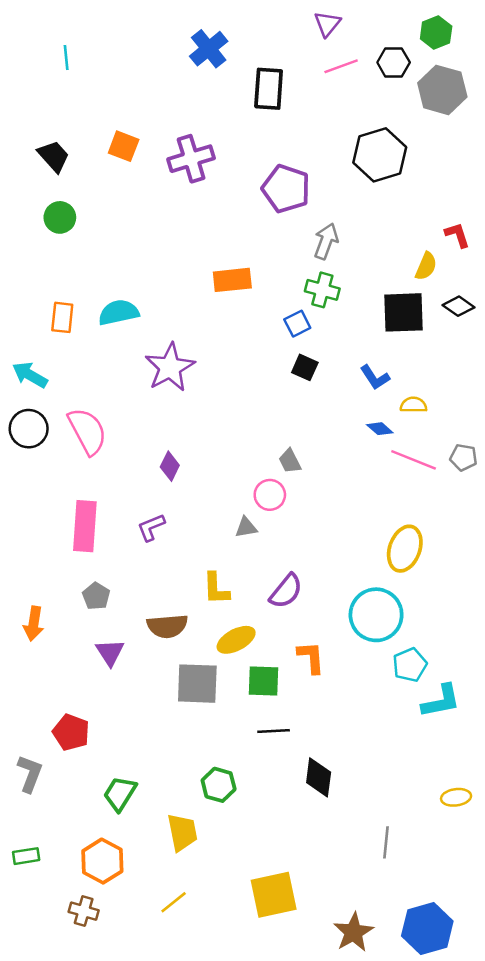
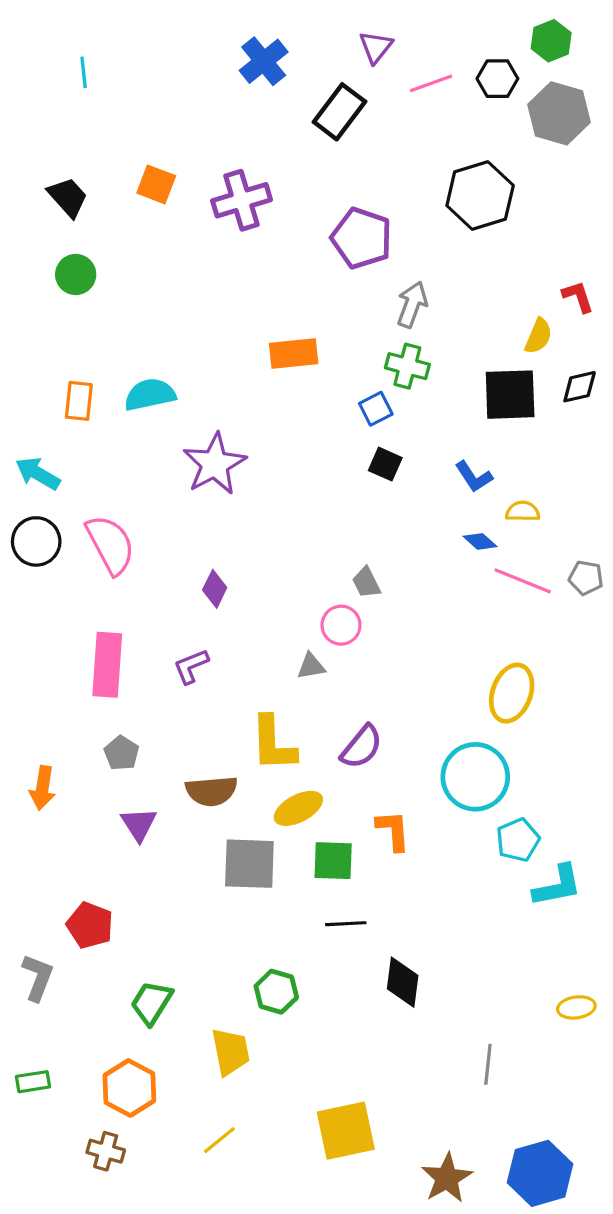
purple triangle: (327, 24) -> (376, 47), moved
black rectangle: (269, 89) -> (339, 112), turned 33
black diamond: (459, 306) -> (580, 387), turned -48
yellow L-shape: (216, 589) -> (273, 744), size x1.4

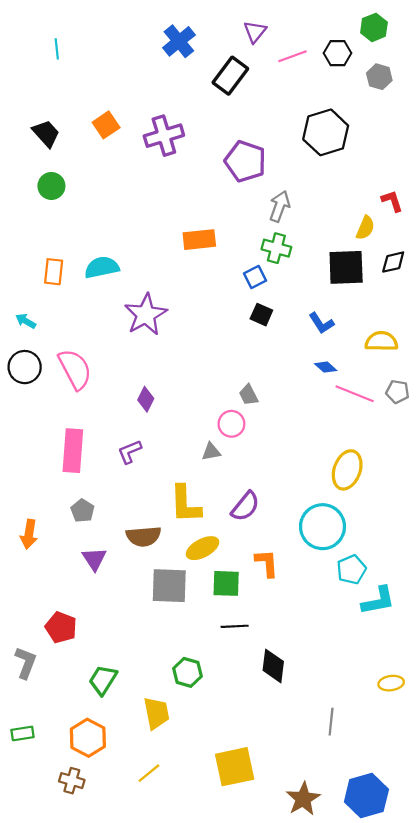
gray hexagon: (559, 113) -> (379, 77), size x0.6
orange square: (156, 184) -> (106, 125), turned 35
cyan arrow: (38, 474) -> (26, 321), size x0.7
yellow semicircle: (523, 511) -> (381, 341), moved, size x1.4

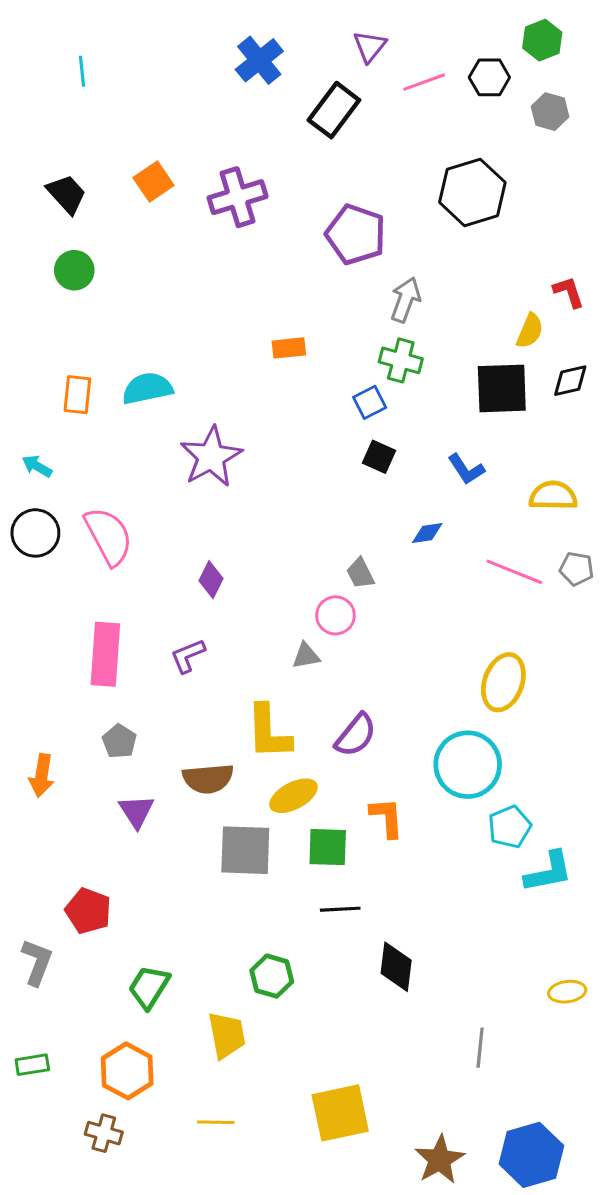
orange rectangle: (199, 240) -> (289, 348), size x0.7
blue diamond: (326, 367) -> (427, 533), moved, turned -50
yellow line: (149, 773) -> (216, 1122), turned 40

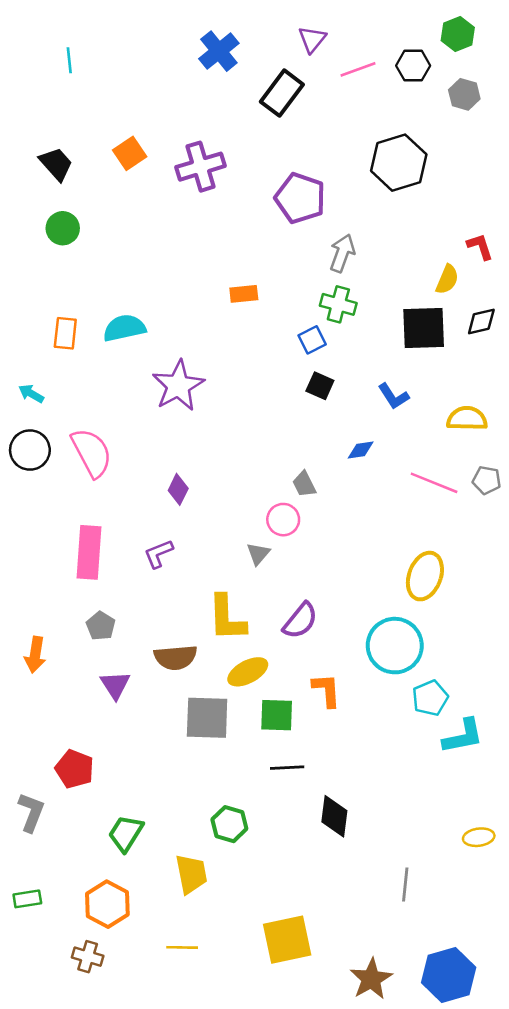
gray triangle: (306, 656) -> (258, 554), turned -40

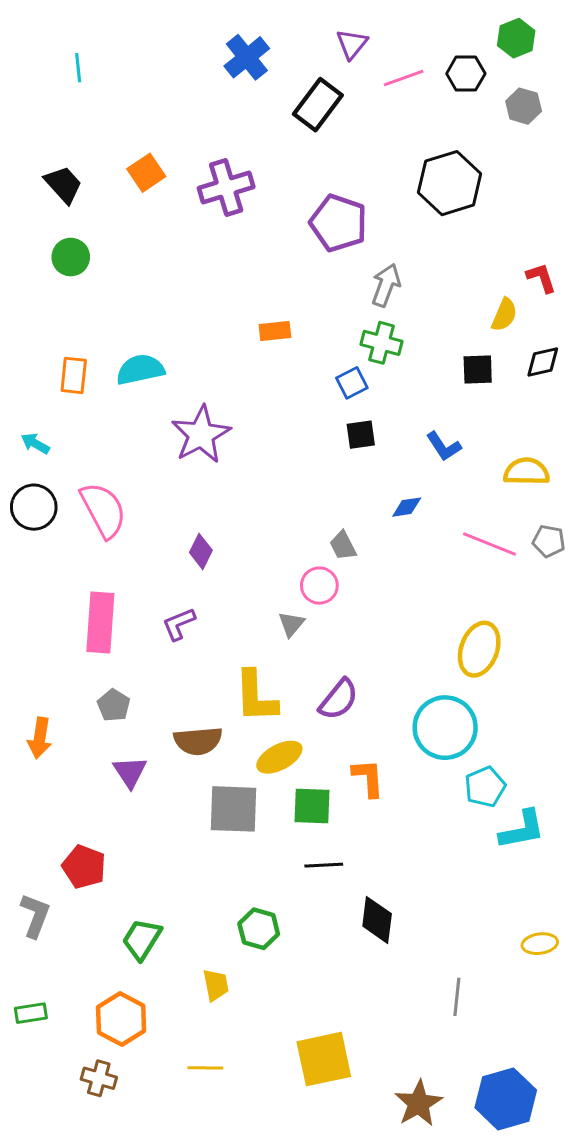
black square: (424, 328) -> (478, 369), size x0.6
black square: (320, 386) -> (361, 435), turned -32
yellow trapezoid: (191, 874) -> (216, 985), size x0.7

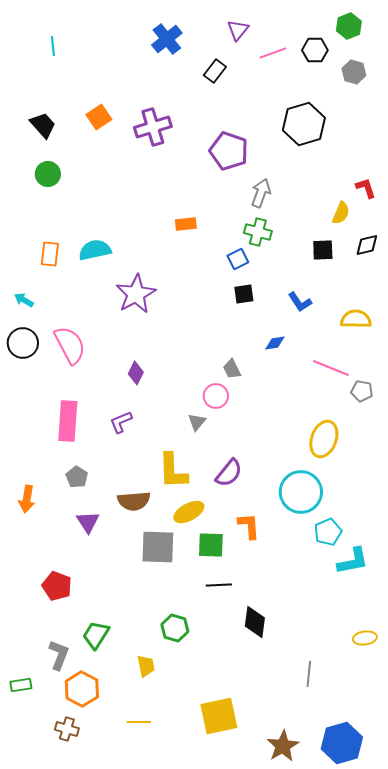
black rectangle: (318, 105) -> (215, 71), size x0.7
gray pentagon: (549, 541) -> (362, 391), moved
gray L-shape: (35, 915) -> (59, 655), moved

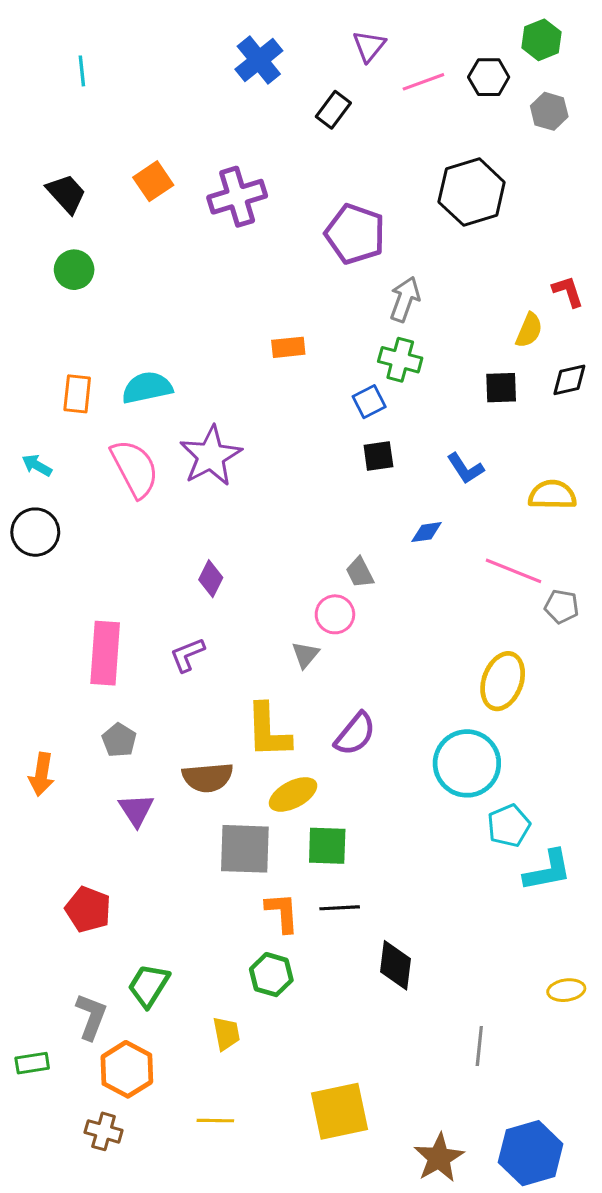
pink semicircle: (70, 345) -> (135, 468), moved
orange L-shape: (249, 526) -> (282, 912), moved

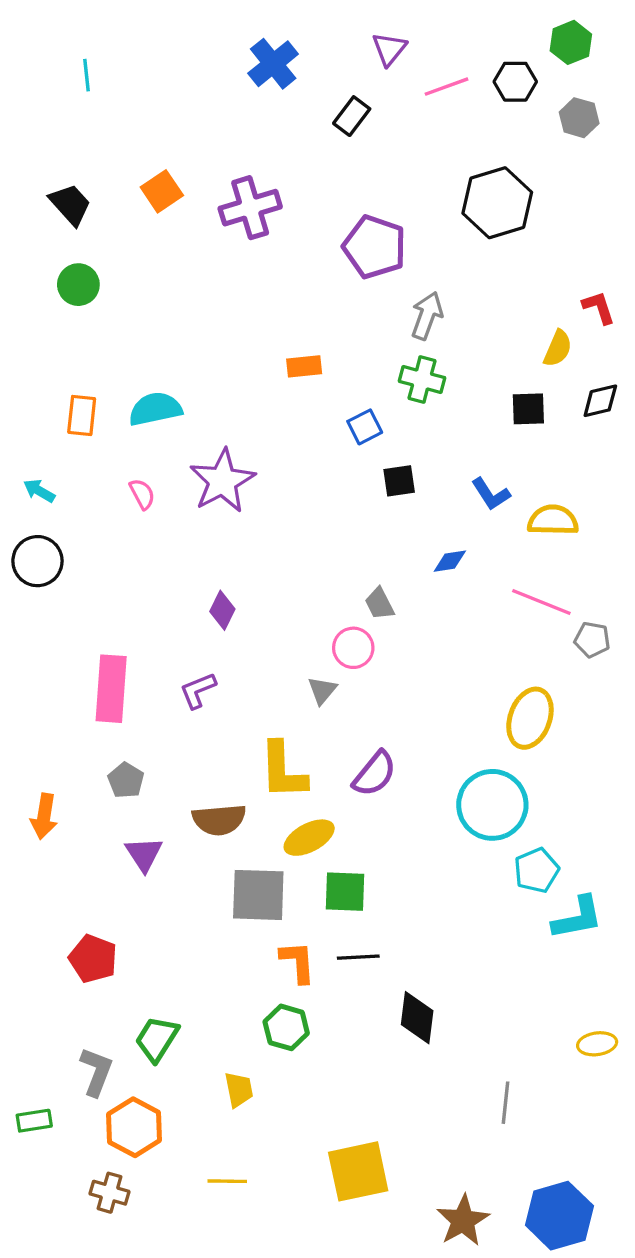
blue square: (369, 402) -> (365, 427), moved
pink semicircle: (135, 468) -> (142, 494), size x0.5
yellow semicircle: (552, 495) -> (553, 520), moved

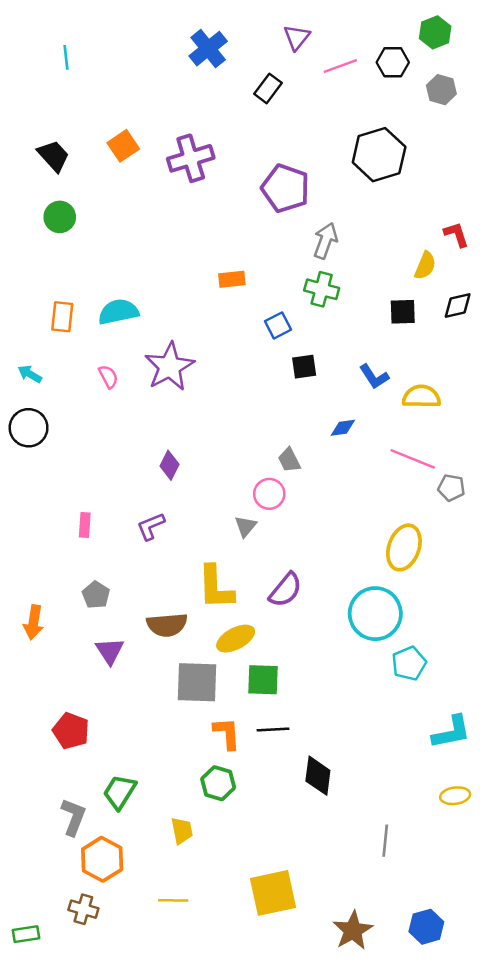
pink rectangle: (111, 689) -> (85, 525), size x0.5
cyan L-shape: (577, 918) -> (451, 732), moved
green rectangle: (34, 1121) -> (26, 934), moved
blue hexagon: (559, 1216) -> (426, 927), size x0.7

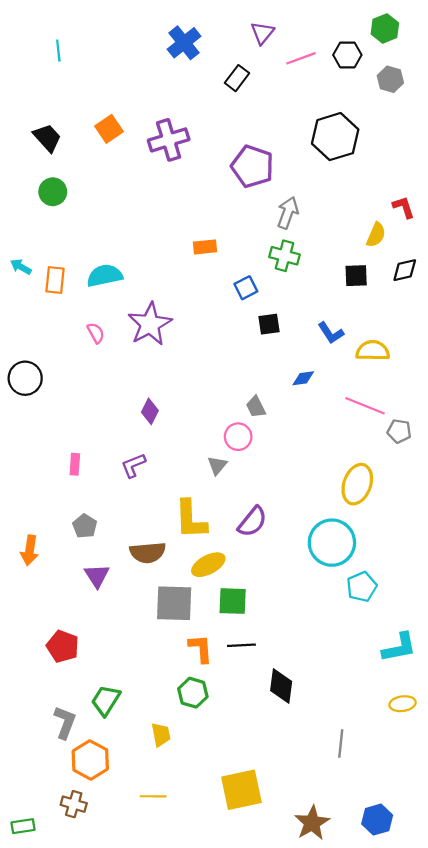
cyan arrow: (30, 374) -> (21, 267), moved

